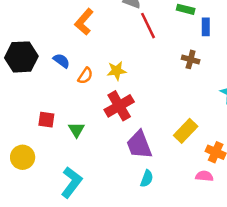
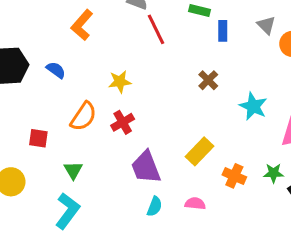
brown cross: (191, 59) -> (208, 80), moved, turned 30
orange semicircle: (85, 76) -> (83, 116), moved, size x1.5
red cross: (119, 106) -> (123, 122), size x0.7
green triangle: (76, 130) -> (73, 170), moved
pink semicircle: (204, 176) -> (195, 204), moved

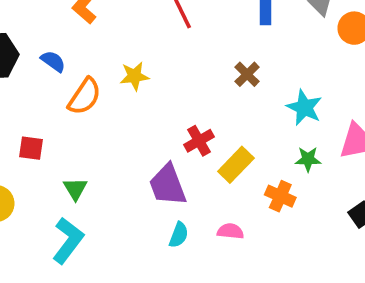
orange semicircle: (83, 116) -> (85, 96), moved
red cross: (123, 122) -> (199, 141), moved
green star: (274, 173) -> (308, 159), moved

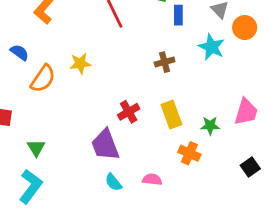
brown cross: (247, 74) -> (165, 62), turned 30
cyan star: (304, 107) -> (212, 47), moved
yellow rectangle: (236, 165) -> (171, 115), moved, turned -64
cyan semicircle: (179, 235) -> (113, 182), turned 120

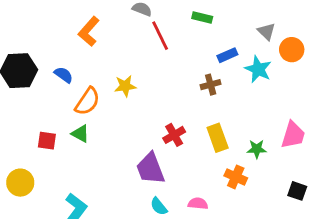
blue rectangle: (178, 15) -> (227, 55), moved, turned 66
green triangle: (36, 148) -> (80, 134), moved, turned -30
black square: (250, 167) -> (297, 191), turned -36

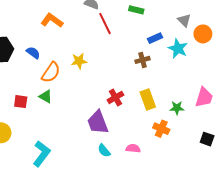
orange L-shape: (89, 31) -> (52, 20), turned 85

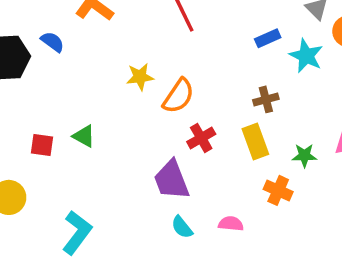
blue semicircle: (33, 53) -> (52, 42), moved
brown cross: (143, 60) -> (266, 99), moved
orange semicircle: (51, 72) -> (178, 96), moved

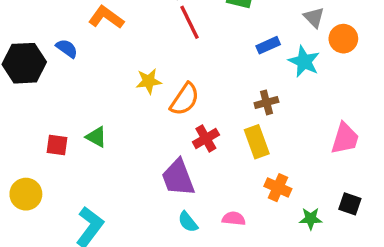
green star: (304, 155) -> (311, 219), moved

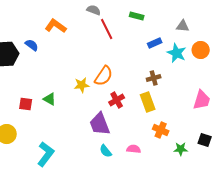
gray triangle: (314, 17) -> (183, 26), turned -40
orange circle: (343, 39) -> (201, 50), moved
yellow star: (149, 81) -> (82, 85), moved

